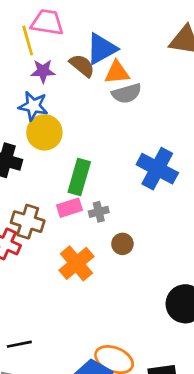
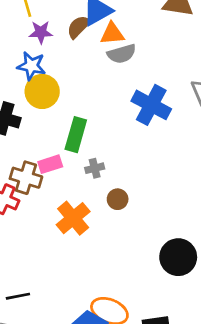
brown semicircle: (82, 66) -> (79, 27), turned -85
blue cross: (157, 169) -> (151, 105), moved
pink rectangle: (69, 208) -> (50, 164), moved

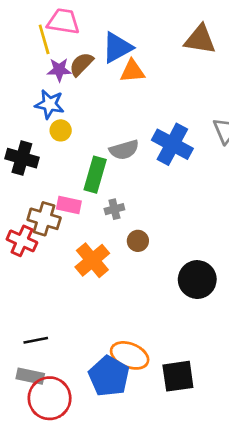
brown semicircle: (79, 27) -> (81, 64), moved
gray semicircle: (122, 54) -> (124, 150), moved
yellow circle: (42, 91) -> (61, 130), size x0.6
pink rectangle: (50, 164) -> (69, 205), turned 30
black circle: (178, 257) -> (197, 280), moved

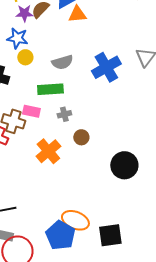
blue cross: (172, 144) -> (106, 67), turned 32
gray semicircle: (124, 150) -> (62, 62), moved
green rectangle: (95, 175) -> (50, 89), turned 70

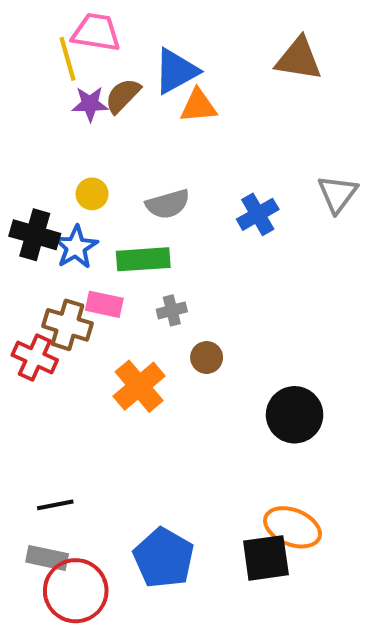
blue star: (17, 38) -> (76, 247), moved, turned 30
blue cross: (106, 67) -> (258, 214), size x0.7
orange ellipse: (75, 220) -> (293, 527), moved

